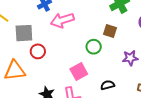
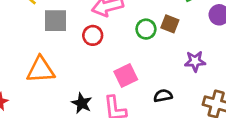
green circle: (94, 47) -> (146, 29), moved
red circle: (38, 51) -> (93, 35), moved

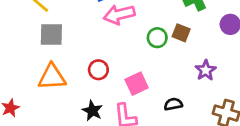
gray square: (56, 21) -> (51, 35), moved
red circle: (93, 35) -> (98, 70), moved
purple star: (195, 61) -> (206, 70), turned -30

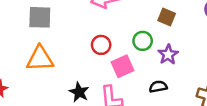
green circle: (157, 38) -> (143, 41), moved
red circle: (98, 70) -> (101, 45), moved
purple star: (206, 70) -> (168, 55), moved

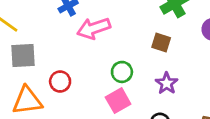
green circle: (143, 41) -> (122, 72), moved
red circle: (101, 45) -> (60, 81), moved

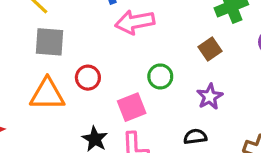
brown square: (161, 42) -> (210, 49), turned 30
pink square: (118, 101) -> (132, 107), moved

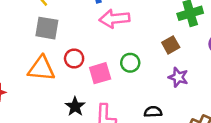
purple star: (210, 97) -> (178, 77), moved, turned -30
pink square: (132, 107) -> (100, 73), moved

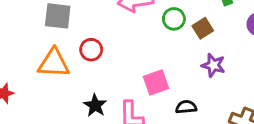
green circle: (130, 63) -> (174, 19), moved
pink square: (100, 73) -> (156, 83), moved

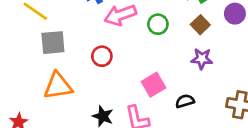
brown square: (203, 28) -> (200, 25), moved
red circle: (91, 50) -> (102, 56), moved

